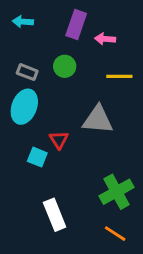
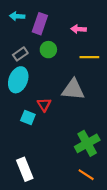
purple rectangle: (76, 24) -> (40, 24), moved
gray rectangle: (27, 72) -> (20, 54), turned -56
white rectangle: (55, 215) -> (25, 169), moved

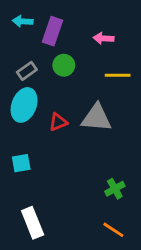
red triangle: (44, 105) -> (58, 122), moved, turned 40
cyan square: (28, 118) -> (21, 163), moved, turned -32
green cross: (87, 143) -> (115, 189), size x0.6

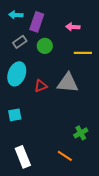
gray rectangle: (27, 71) -> (20, 42), moved
orange line: (113, 230) -> (65, 156), moved

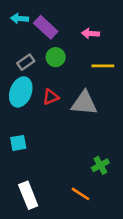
purple rectangle: (37, 22) -> (46, 27), turned -66
gray rectangle: (20, 42) -> (26, 62), moved
red triangle: (41, 86) -> (51, 97), moved

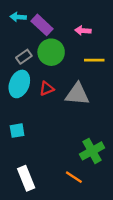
green circle: (56, 57) -> (51, 52), size x1.5
green cross: (100, 165) -> (92, 151), size x1.5

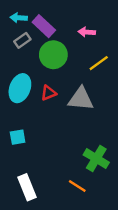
gray rectangle: (24, 57) -> (22, 40), moved
yellow line: (94, 60) -> (99, 63), turned -36
green cross: (92, 151) -> (96, 159), turned -30

